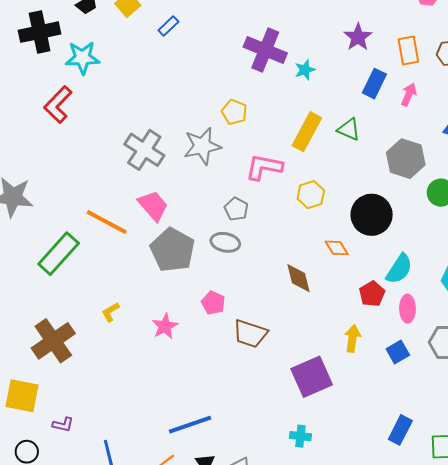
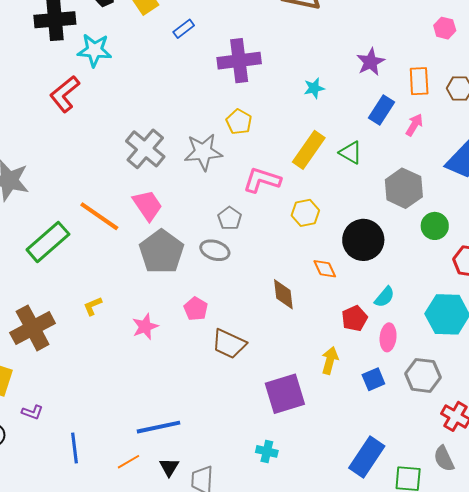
purple cross: (265, 50) -> (239, 61), moved, turned -36
cyan semicircle: (399, 269) -> (384, 297), size x0.7
blue rectangle: (400, 430) -> (367, 457), size x1.4

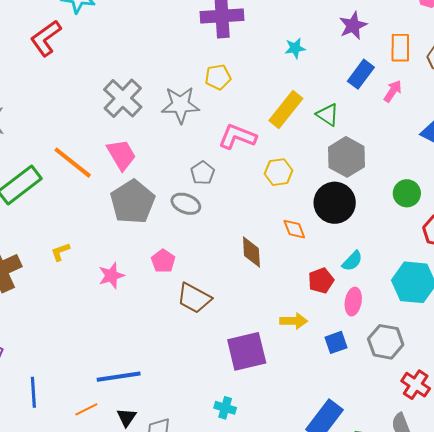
yellow pentagon: (239, 122) -> (218, 77), turned 30
gray hexagon: (404, 188) -> (347, 157), moved
yellow arrow: (330, 360) -> (294, 321), turned 72

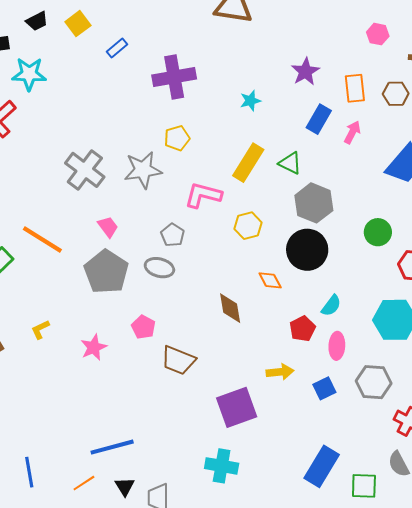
pink trapezoid: (121, 155) -> (108, 227), moved, size x0.7
cyan cross: (225, 408) -> (222, 466), size x1.5

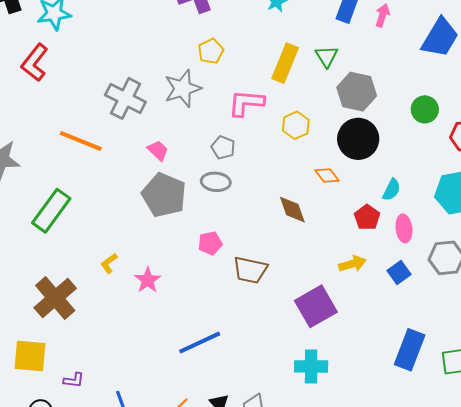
green triangle: (290, 163) -> (327, 56), turned 40
orange line: (42, 239) -> (81, 141), moved
pink pentagon: (143, 327) -> (210, 243), turned -30
pink star: (94, 347) -> (148, 280), moved
blue line: (112, 447) -> (200, 343), moved

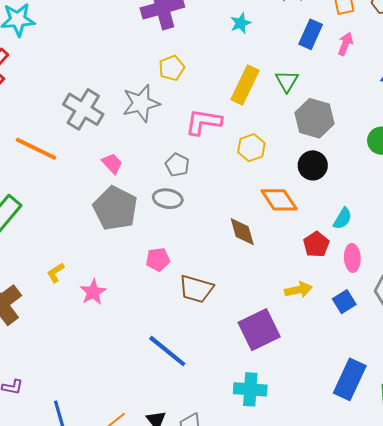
black circle: (358, 139) -> (313, 165), size x0.7
orange diamond: (327, 175) -> (279, 200), size x1.5
blue line: (200, 343) -> (167, 351), moved, turned 60

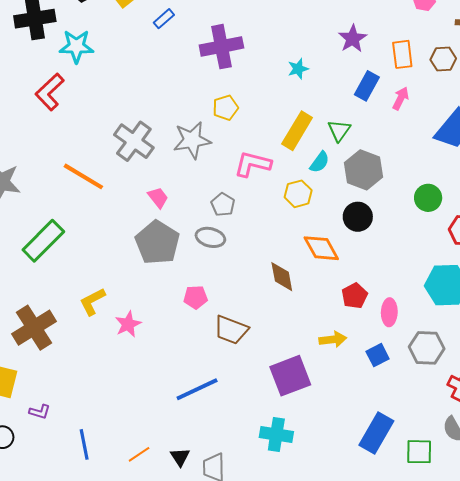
cyan semicircle: (343, 219) -> (320, 162), moved
yellow L-shape: (56, 273) -> (92, 302), size x1.4
blue line: (167, 351) -> (197, 389), turned -69

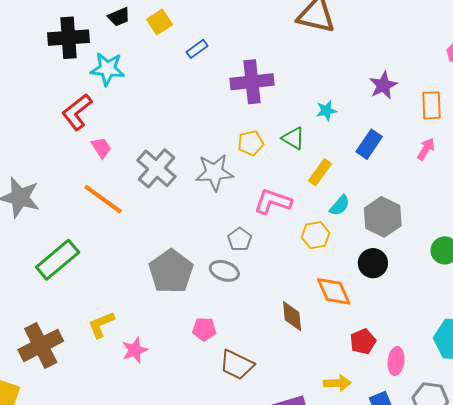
blue rectangle: (367, 86) -> (369, 144), moved
green triangle: (339, 130) -> (293, 138), moved, turned -40
yellow rectangle: (297, 131) -> (320, 172), size x0.7
pink trapezoid: (158, 198) -> (101, 148), moved

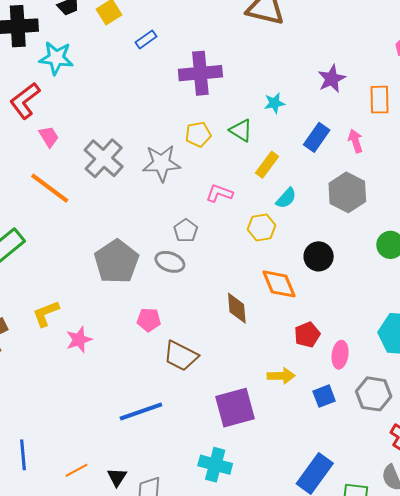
pink arrow: (426, 149) -> (355, 141), moved, turned -50
pink L-shape: (273, 202) -> (219, 193), size x0.7
gray hexagon: (383, 217) -> (347, 192), moved

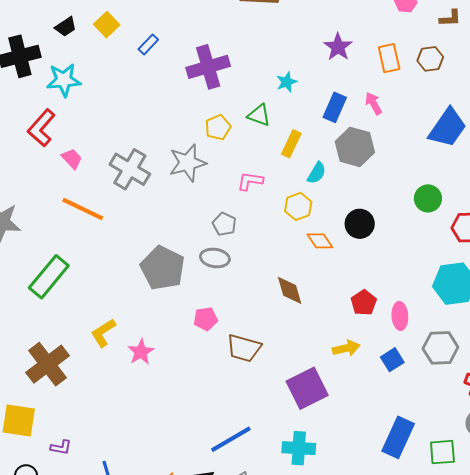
gray hexagon: (347, 192) -> (355, 147), moved
orange diamond: (279, 284) -> (320, 241), moved, size x0.7
blue line: (141, 411) -> (231, 439), moved

